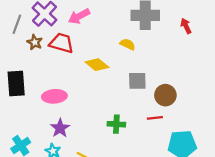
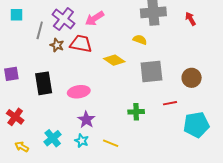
gray square: (137, 81) -> (151, 71), size x1.4
brown circle: (165, 95) -> (192, 78), moved

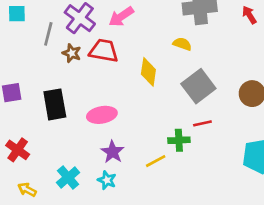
yellow diamond: (114, 60) -> (148, 72), turned 65
gray square: (151, 71) -> (198, 86), turned -30
red line: (170, 103) -> (202, 123), moved
yellow line: (111, 143) -> (156, 161), moved, turned -49

